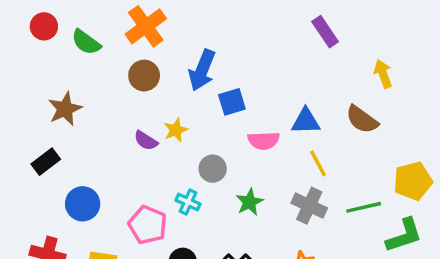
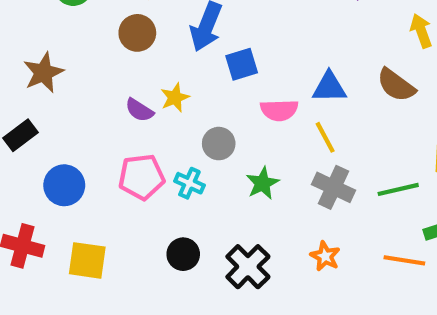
yellow line: (318, 163) -> (325, 137), moved
pink pentagon: (148, 225) -> (141, 177), moved, turned -30

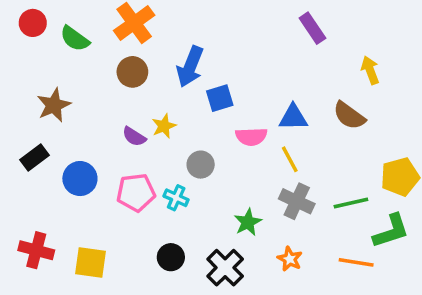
green star: (263, 183) -> (248, 222), moved
blue circle: (64, 185) -> (80, 179), moved

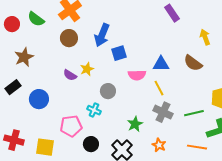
red circle: (33, 23) -> (12, 24), moved
pink pentagon: (136, 193) -> (71, 126), moved

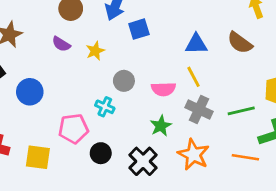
purple semicircle: (70, 75) -> (61, 44), moved
pink semicircle: (137, 75) -> (163, 89), moved
orange star: (159, 145) -> (193, 155), size x1.6

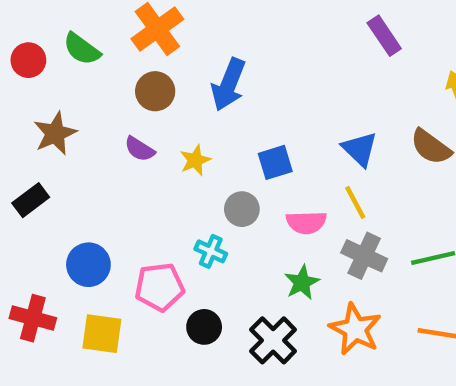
blue square: (139, 29) -> (275, 162), moved
blue triangle: (196, 44) -> (360, 149), turned 45
blue circle: (30, 92) -> (88, 265), moved

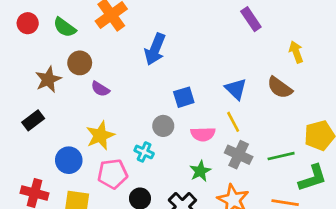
red circle: (28, 60) -> (28, 23), moved
brown circle: (155, 91) -> (80, 63), moved
yellow star: (195, 160) -> (100, 136), moved, size x1.5

